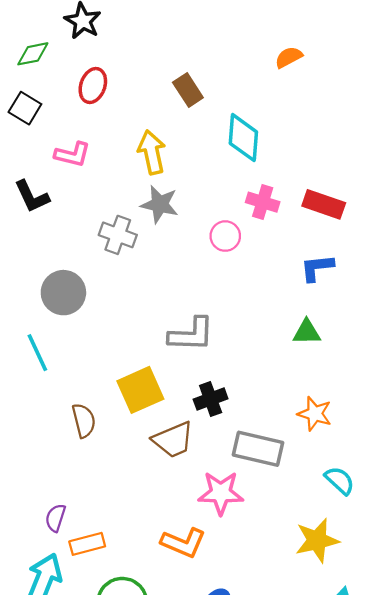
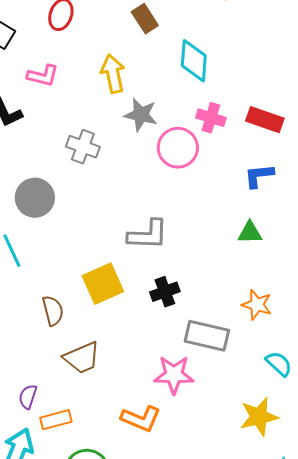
gray star: (160, 204) -> (141, 115), moved
pink circle: (225, 236) -> (178, 148), size x1.5
brown trapezoid: (173, 440) -> (82, 358), moved

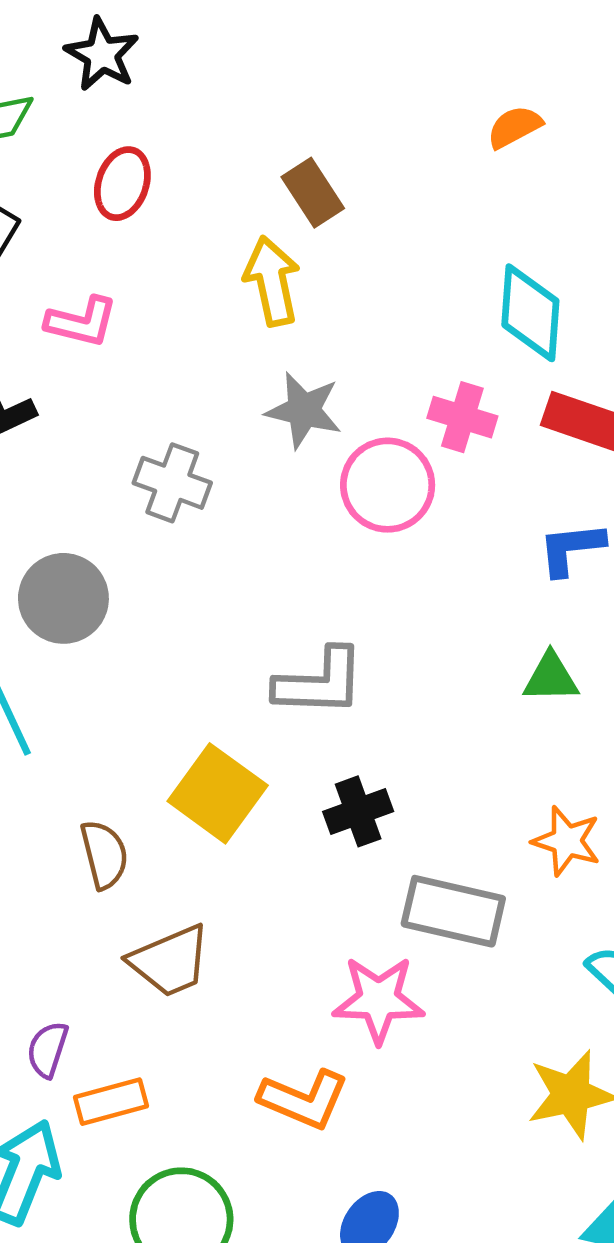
cyan diamond: (194, 61) -> (530, 313), moved
yellow arrow: (113, 74) -> (272, 281), moved
yellow square: (103, 284) -> (218, 793), turned -30

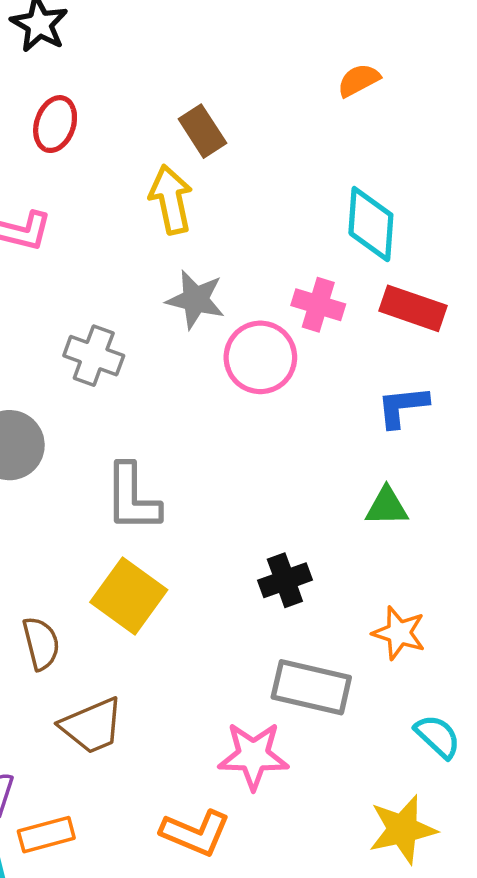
gray L-shape: (320, 682) -> (132, 498), moved, turned 88
black cross: (358, 811) -> (285, 580), moved

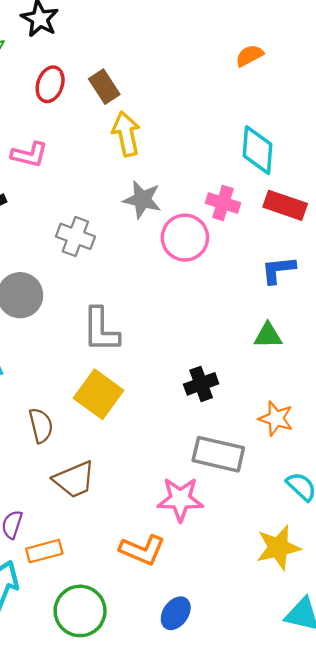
brown rectangle: (202, 131) -> (104, 87), moved

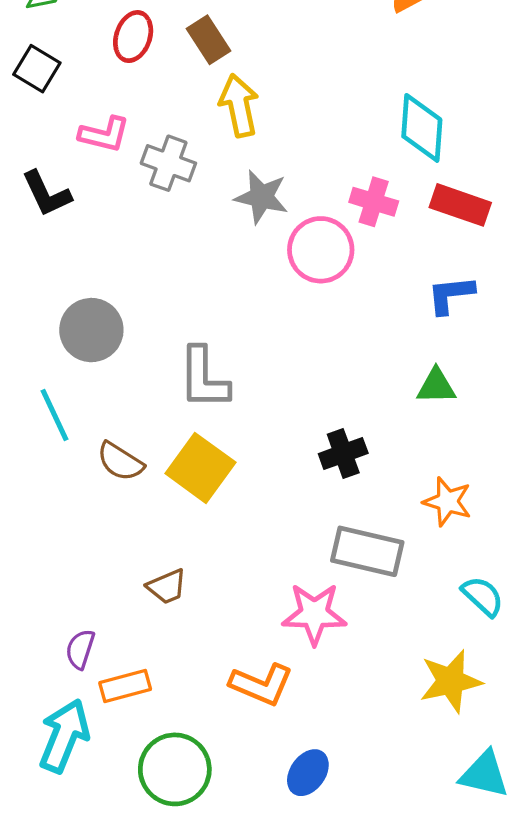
gray cross: (75, 236) -> (168, 163), moved
brown semicircle: (41, 425) -> (120, 462), moved, turned 136
brown trapezoid: (74, 480) -> (167, 587), size x0.7

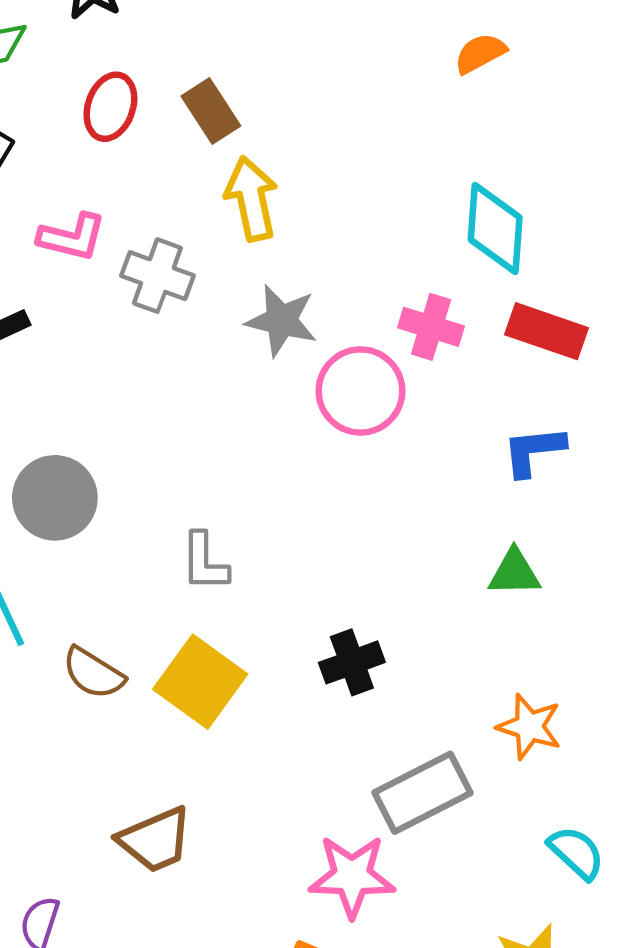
gray L-shape: (204, 378) -> (204, 562), size x0.7
black cross: (343, 453) -> (352, 662), moved
gray rectangle: (367, 551) -> (422, 793), turned -40
brown trapezoid: (167, 587) -> (155, 840), size x1.4

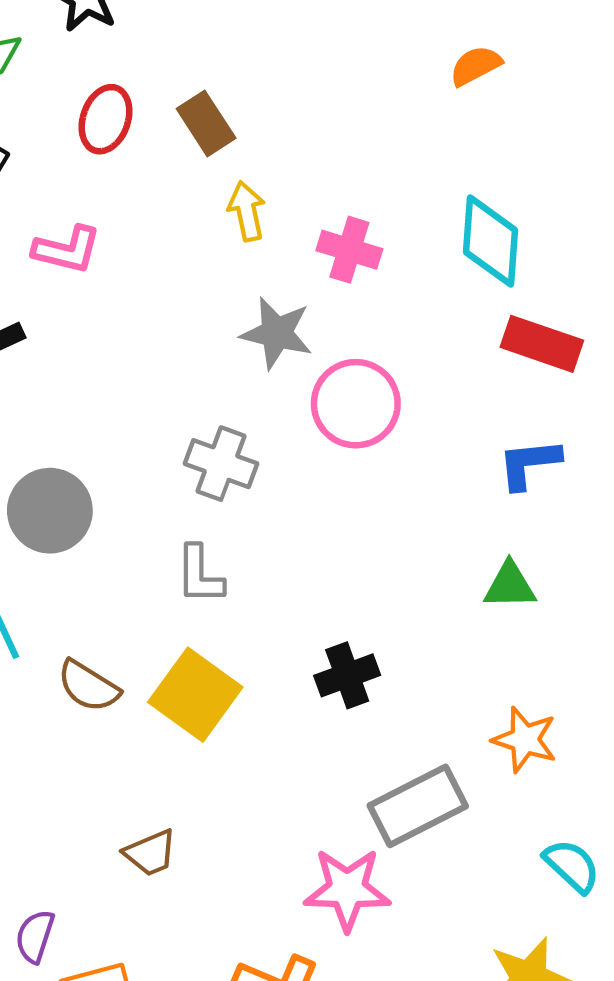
yellow arrow: (251, 199) -> (247, 211), size x0.7
gray cross: (157, 276) -> (221, 464), moved
pink cross: (431, 327) -> (349, 250), moved
brown trapezoid: (155, 840) -> (150, 853), size x0.7

